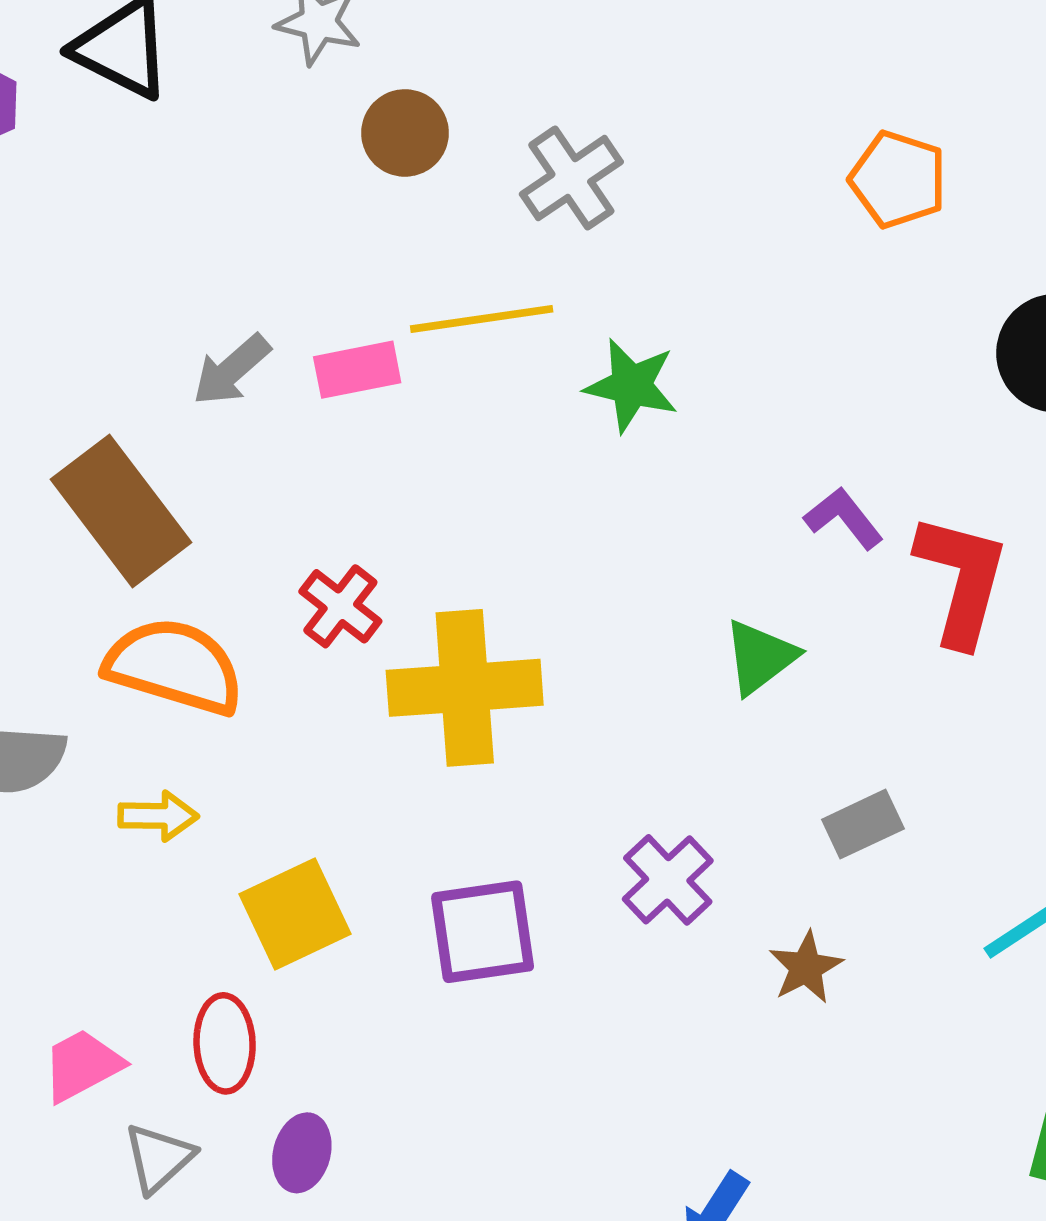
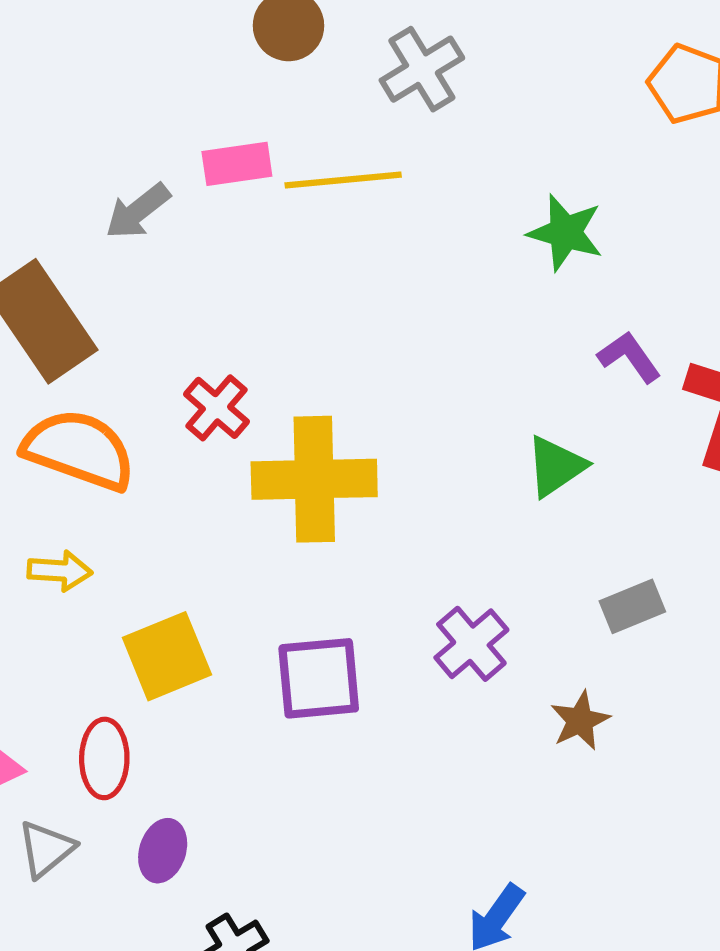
pink rectangle: (357, 370) -> (237, 164), moved
green star: (631, 386) -> (565, 233), moved

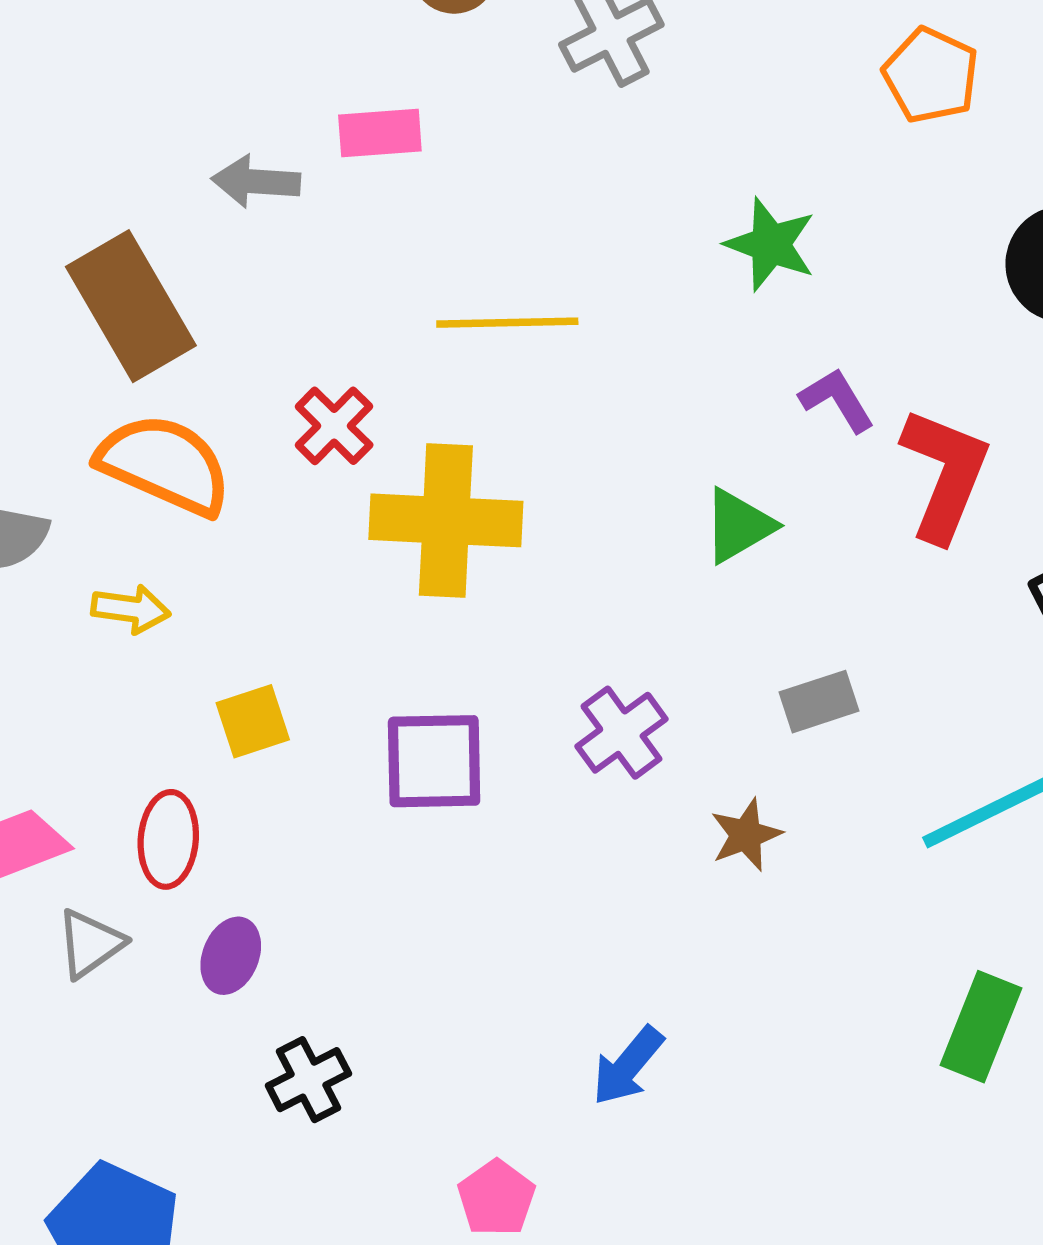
yellow line: (343, 180) -> (507, 323), moved
gray arrow: (138, 211) -> (256, 182), turned 38
yellow square: (167, 656) -> (253, 721), size x0.7

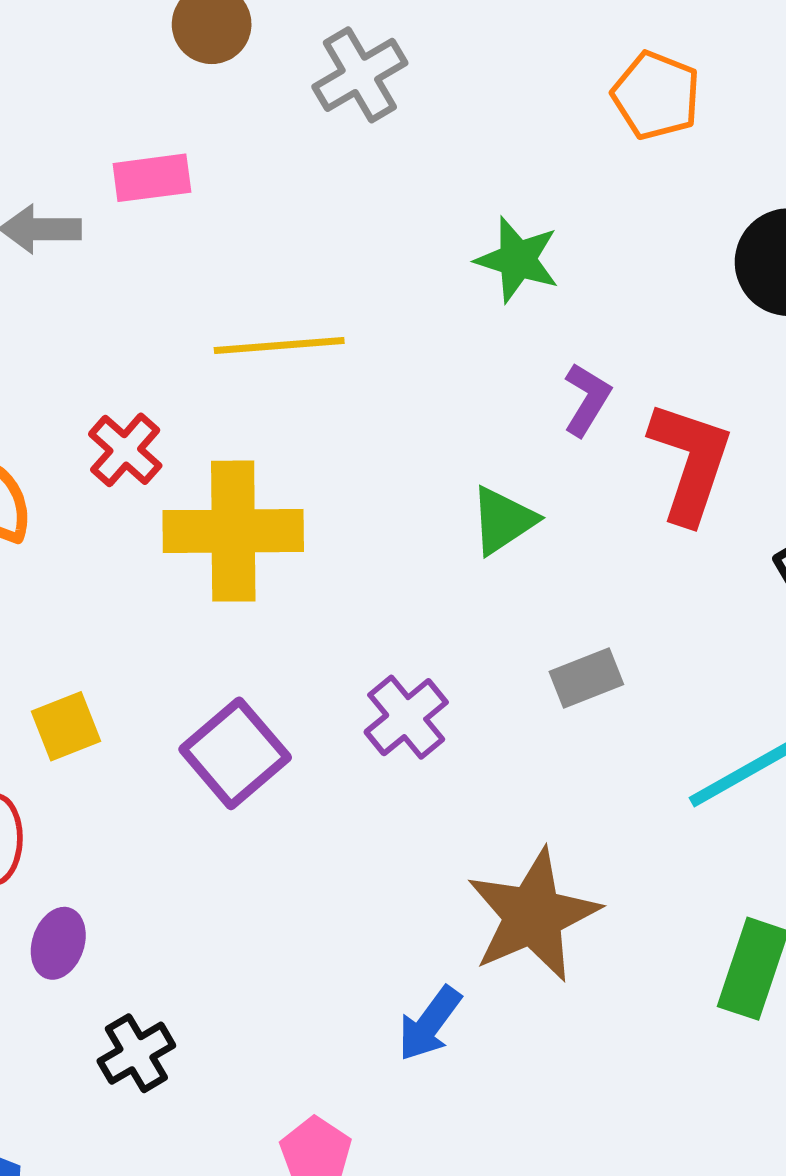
purple L-shape: (837, 400) -> (587, 399), turned 66
purple square: (434, 761) -> (235, 753), turned -36
brown star: (746, 835) -> (533, 915), moved, size x2.0

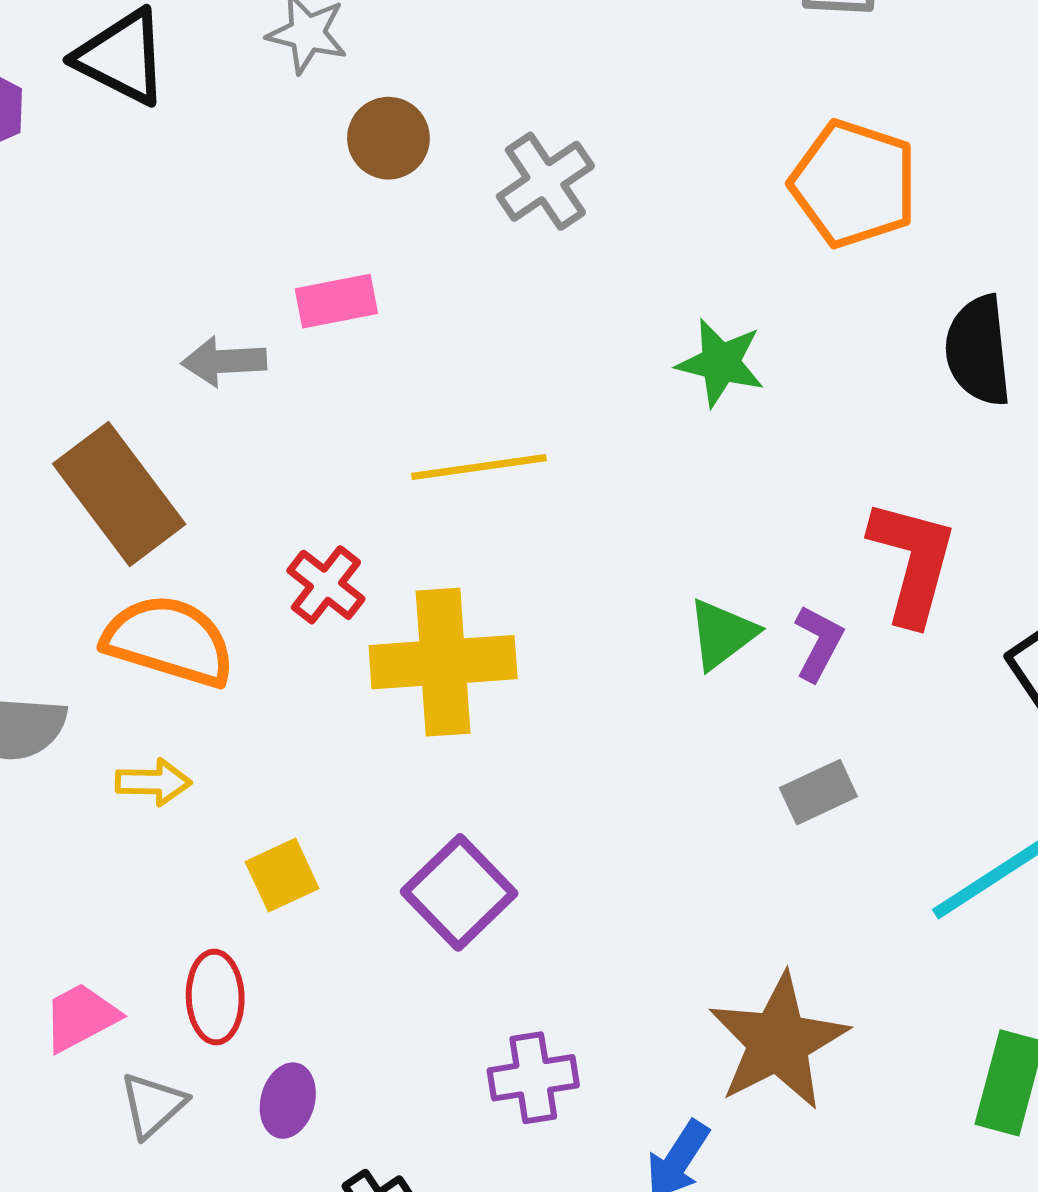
orange pentagon: (656, 95) -> (854, 184), size x1.4
purple L-shape: (587, 399) -> (819, 643), moved
purple cross: (406, 717) -> (533, 1078), moved, turned 34

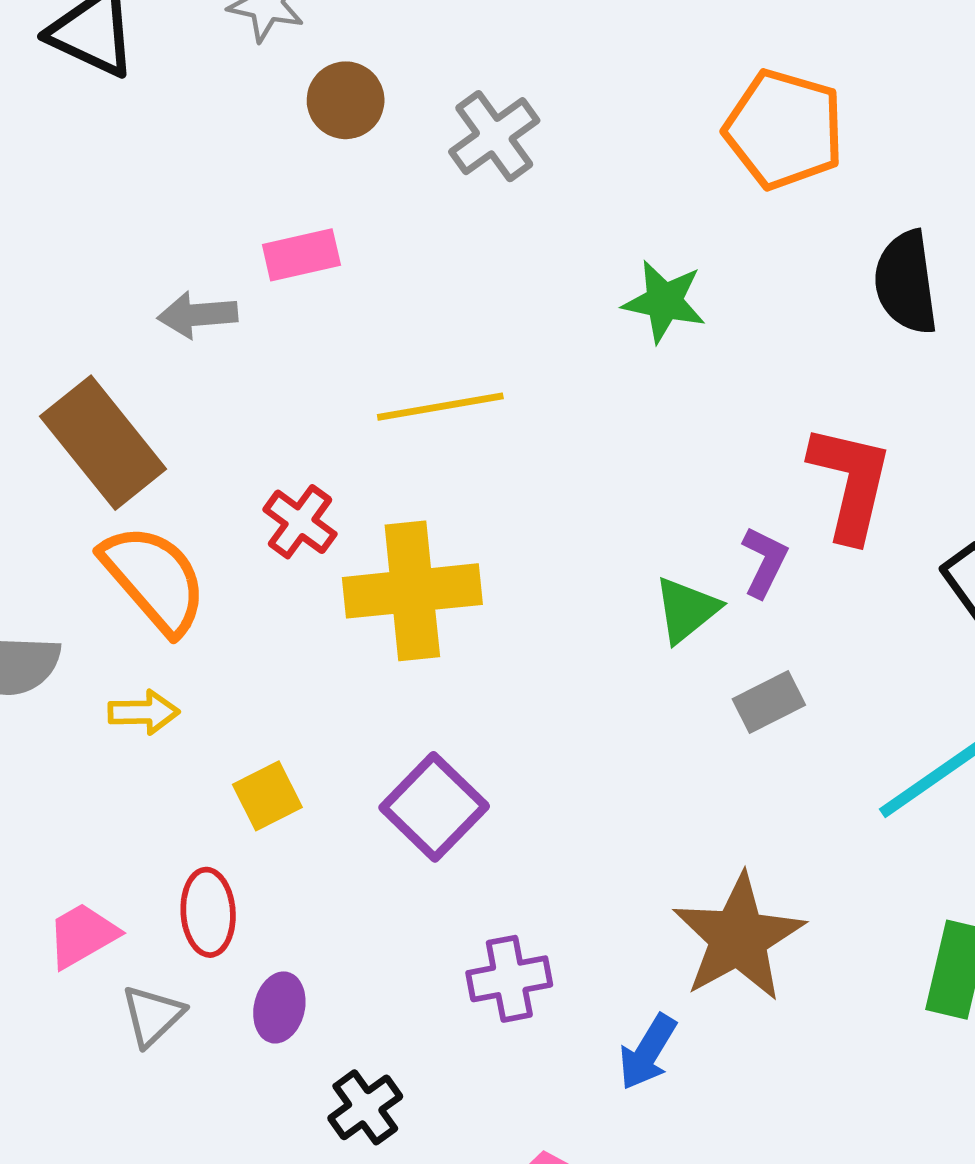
green triangle: (722, 634) -> (686, 610), moved
orange semicircle: (169, 641) -> (154, 579), turned 34

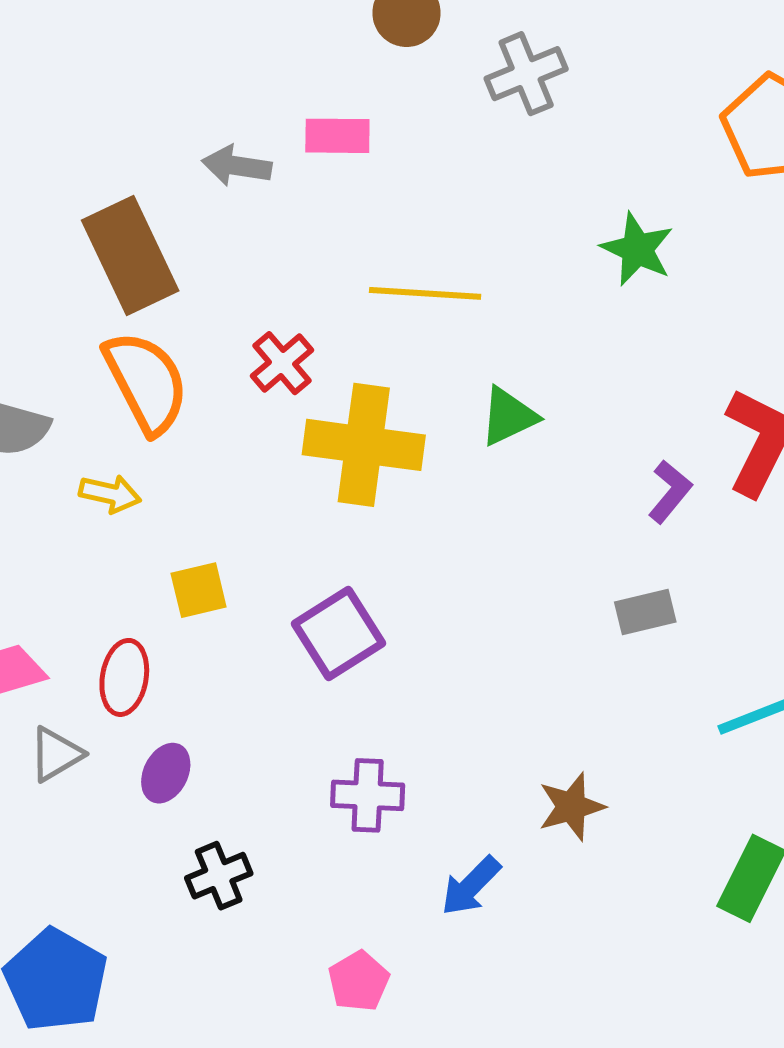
green triangle: (686, 610) -> (508, 416), moved
brown star: (738, 938) -> (571, 807), size x0.6

